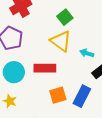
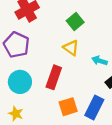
yellow triangle: (61, 41) -> (71, 48), size x0.7
red rectangle: (45, 68) -> (54, 77), turned -70

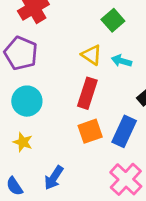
green square: (75, 22) -> (113, 20), moved
cyan arrow: (99, 61) -> (121, 61), moved
red rectangle: (54, 77) -> (87, 93), moved

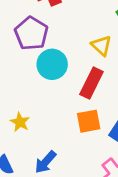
cyan circle: (27, 101) -> (52, 64), moved

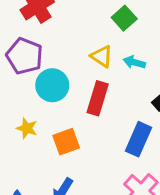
orange square: (89, 121) -> (66, 142), moved
yellow star: (20, 122) -> (27, 128), moved

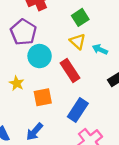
green square: (124, 18) -> (80, 17), moved
red rectangle: (98, 98) -> (70, 70), turned -60
blue rectangle: (138, 139) -> (78, 110), moved

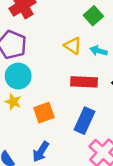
green square: (80, 17) -> (93, 16), moved
cyan circle: (40, 56) -> (18, 76), moved
red rectangle: (70, 70) -> (84, 82), moved, turned -45

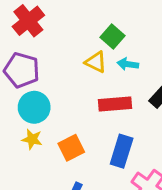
green square: (93, 16) -> (113, 37), moved

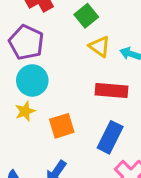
green square: (113, 37) -> (86, 16), moved
yellow star: (32, 139) -> (25, 111), turned 30

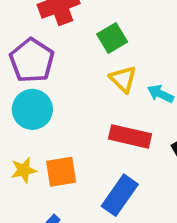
yellow star: (25, 111) -> (24, 170), moved

